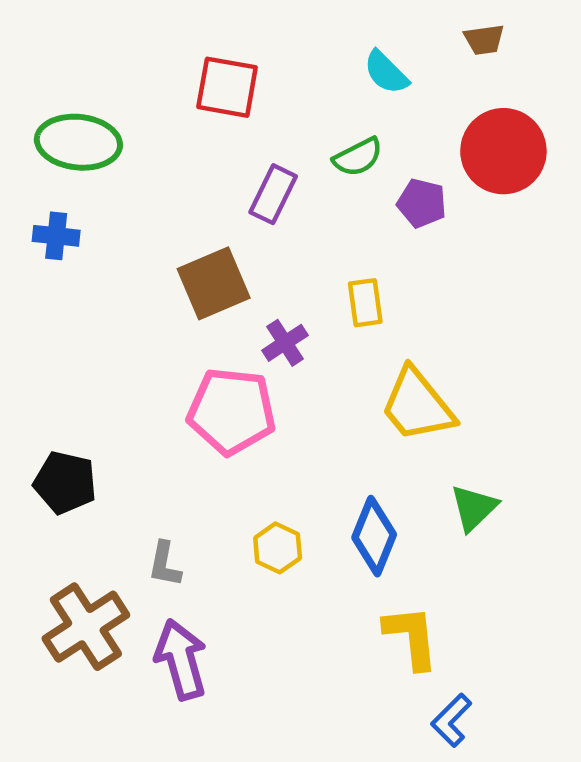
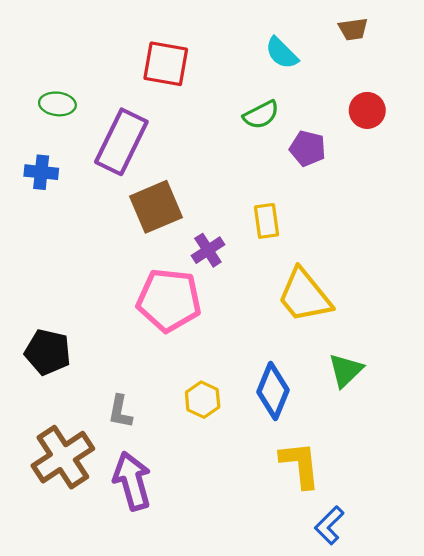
green ellipse: (78, 142) -> (57, 104), size x0.6
red circle: (503, 151) -> (367, 110), size x0.6
purple rectangle: (273, 194) -> (121, 142), moved, size x1.5

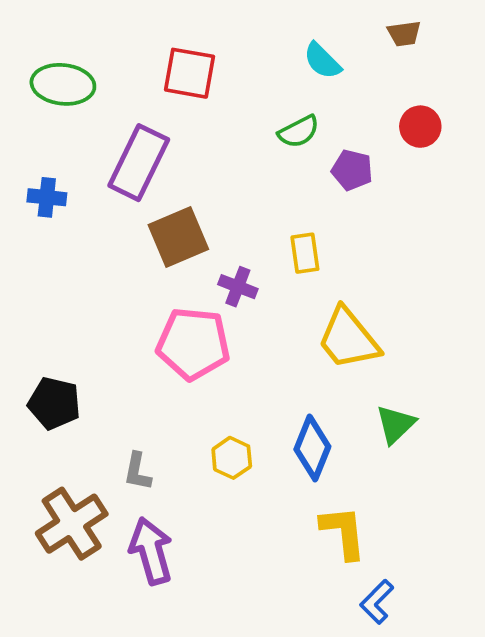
green ellipse: (57, 104) -> (63, 84), moved, size x1.5
purple cross: (208, 250) -> (238, 287), turned -36

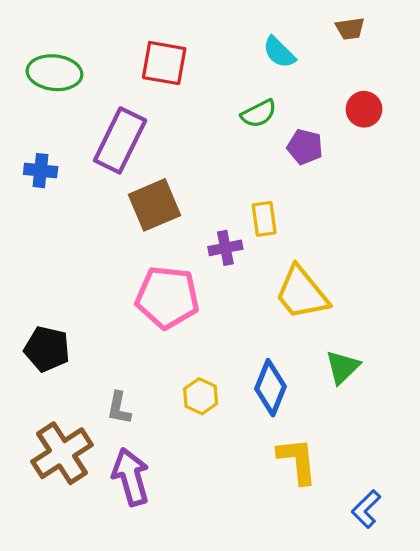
purple cross: (238, 287) -> (225, 248), moved, turned -32
blue L-shape: (377, 602) -> (366, 509), moved

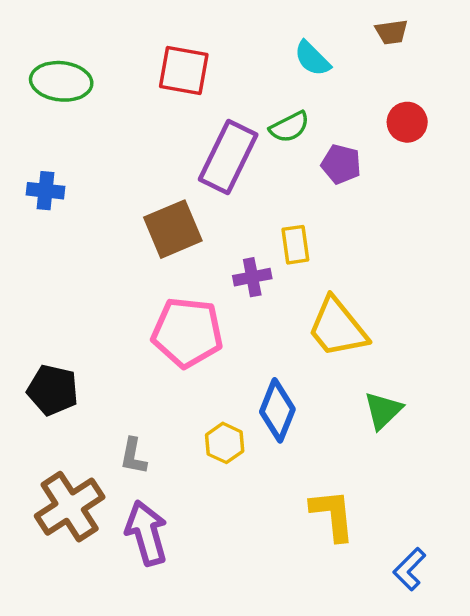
purple rectangle: (120, 140) -> (228, 157), moved
blue diamond: (271, 388) -> (277, 410), moved

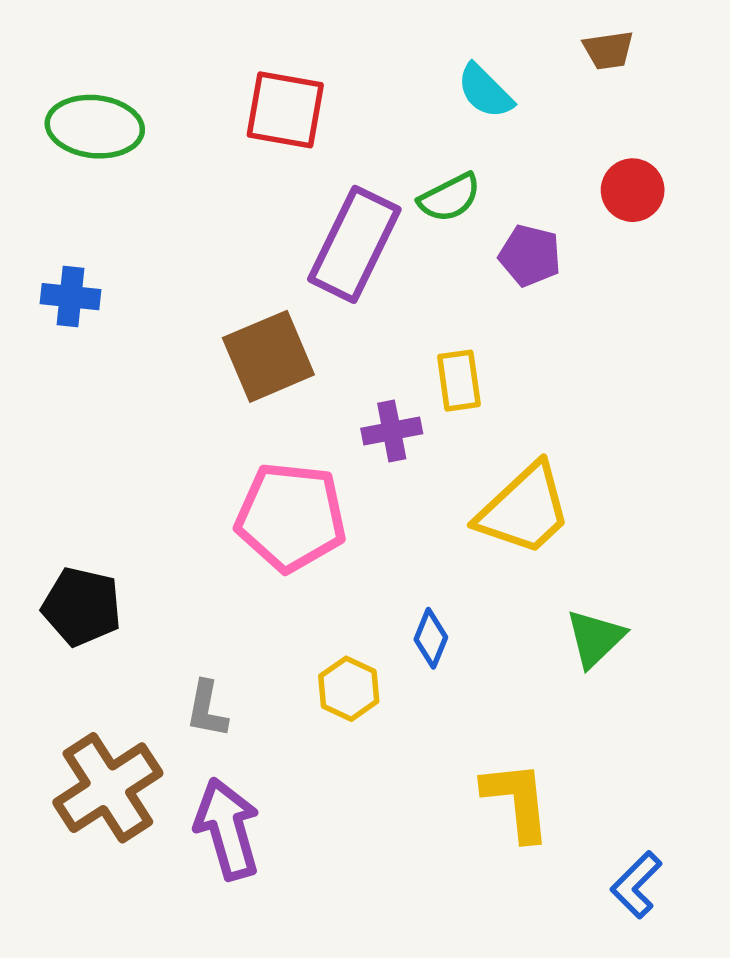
yellow trapezoid: (337, 328) -> (524, 509), turned -94
blue diamond: (277, 410) -> (431, 638), size x0.6

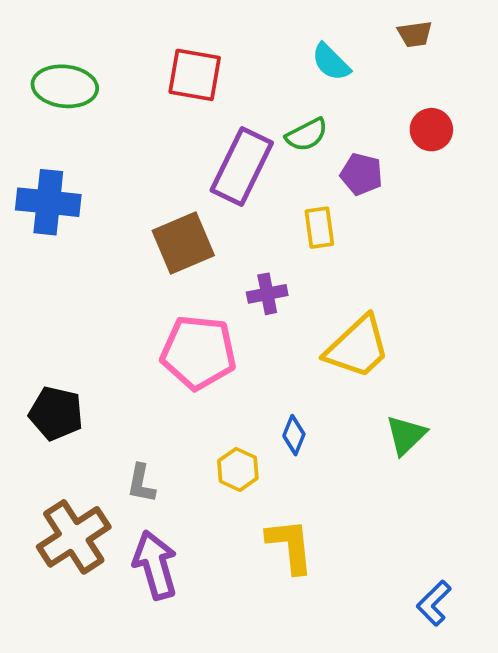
blue cross: (71, 297) -> (48, 202), size x1.6
yellow rectangle: (459, 381) -> (319, 228), moved
yellow L-shape: (517, 801) -> (290, 546), moved

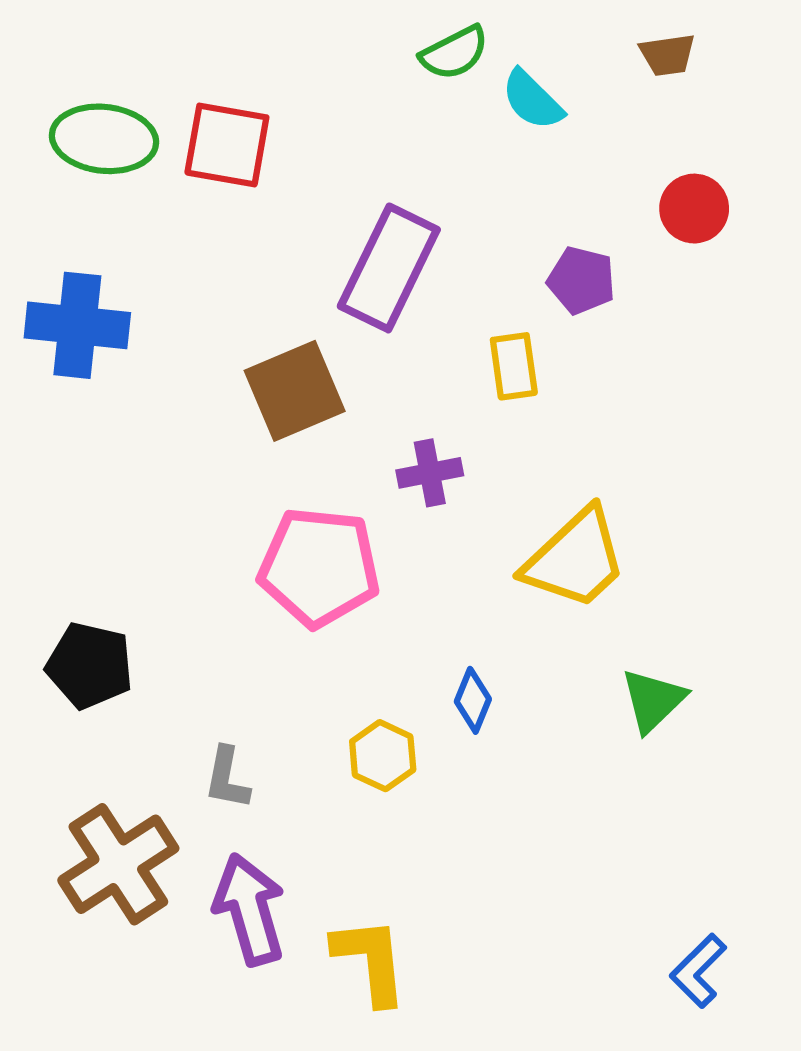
red square: (195, 75) -> (227, 145), moved
green semicircle: (307, 135) -> (454, 53), moved
yellow L-shape: (290, 546) -> (370, 961), moved

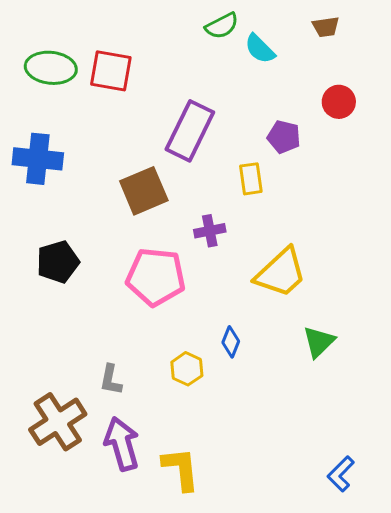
black pentagon: (90, 665) -> (58, 262), moved, turned -30

